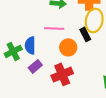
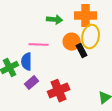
pink line: (54, 28) -> (39, 45), moved
orange circle: (68, 47) -> (72, 42), moved

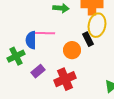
orange circle: (72, 42) -> (72, 50), moved
blue semicircle: (27, 62) -> (31, 40), moved

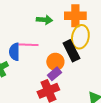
black rectangle: (88, 39) -> (71, 51), size x1.5
purple rectangle: (38, 71) -> (54, 74), moved

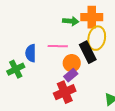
green arrow: (44, 20) -> (71, 21), moved
pink line: (28, 45) -> (58, 46), moved

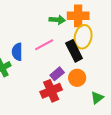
pink line: (58, 46) -> (44, 45), turned -30
orange circle: (72, 63) -> (77, 78), moved

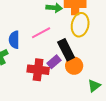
black rectangle: (74, 51) -> (66, 50), moved
red cross: (51, 91) -> (38, 70), moved, turned 30

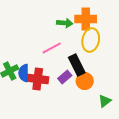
blue semicircle: (14, 40) -> (24, 73), moved
red cross: (38, 70) -> (38, 79), moved

